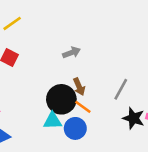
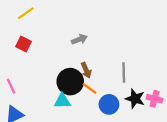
gray line: (121, 89) -> (124, 72), turned -30
blue circle: (75, 128) -> (109, 104), moved

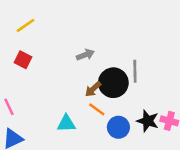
brown arrow: (86, 70) -> (93, 89), turned 70
gray line: (124, 72) -> (135, 71), moved
black circle: (70, 82) -> (113, 83), moved

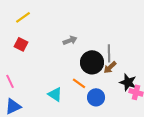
brown arrow: (93, 89) -> (110, 67), moved
black star: (148, 121) -> (128, 82), moved
cyan triangle: (66, 123) -> (55, 94), turned 35

